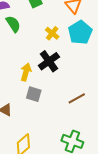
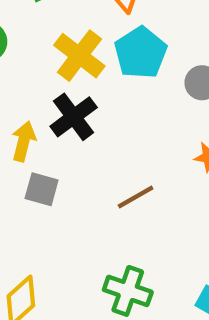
yellow cross: (52, 33) -> (79, 56), size x1.6

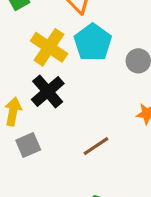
gray square: (42, 189) -> (28, 145), turned -35

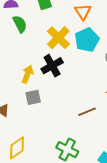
brown line: (96, 146) -> (87, 112), moved

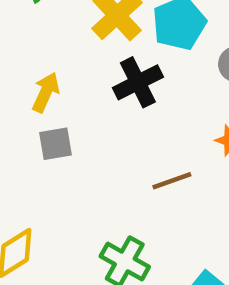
black cross: (52, 66) -> (138, 82), moved

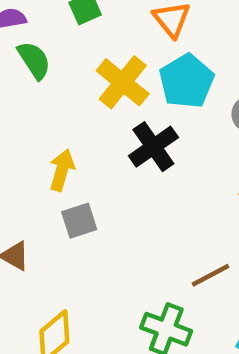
brown line: (172, 181) -> (210, 275), moved

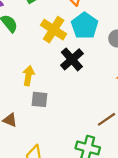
gray square: (79, 221) -> (40, 99), turned 30

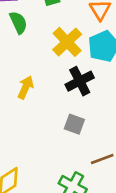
gray square: (40, 99) -> (74, 124), moved

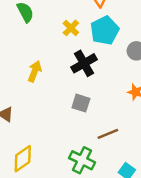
yellow cross: (67, 42) -> (71, 28), size x0.6

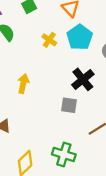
black cross: (84, 63) -> (83, 79), moved
green cross: (82, 160) -> (64, 154), moved

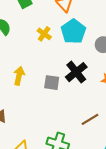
gray square: (69, 105) -> (52, 83), moved

